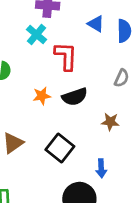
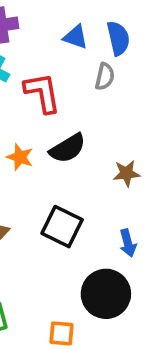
gray semicircle: (122, 78) -> (105, 77), moved
orange star: (42, 96) -> (20, 157), turned -30

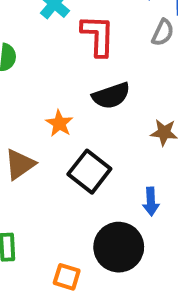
orange star: (20, 157) -> (59, 123), moved

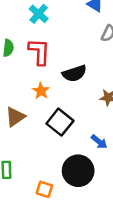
red L-shape: (98, 35) -> (39, 52), moved
blue arrow: (151, 202) -> (99, 142), turned -49

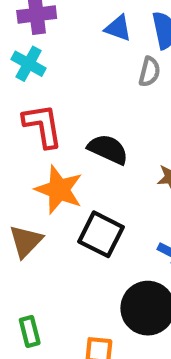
black semicircle: (74, 73) -> (108, 149), turned -125
orange star: (41, 91) -> (59, 190), size x1.6

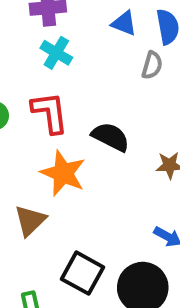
cyan cross: (29, 64) -> (56, 53), moved
black square: (101, 234) -> (83, 273), moved

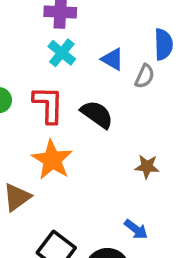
blue triangle: (124, 23) -> (113, 59), moved
black semicircle: (111, 137) -> (97, 114), moved

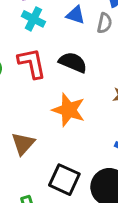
orange star: (52, 160) -> (69, 110), moved

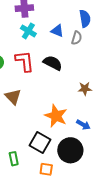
orange star: (69, 110) -> (56, 116), moved
brown triangle: (23, 144) -> (13, 97), moved, turned -30

